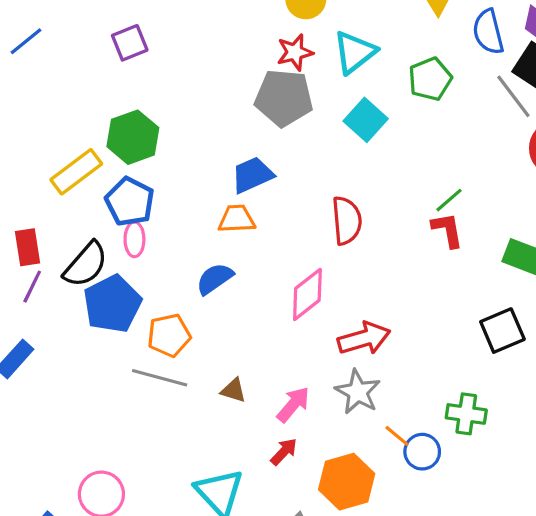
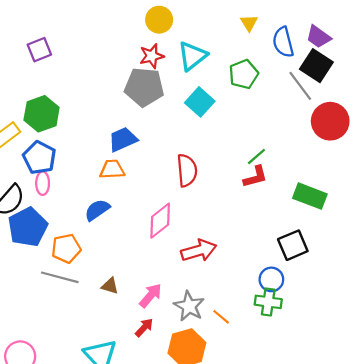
red L-shape: (447, 230) -> (255, 177), turned 85
gray star: (358, 392) -> (189, 306), moved
blue circle: (422, 452) -> (271, 279), moved

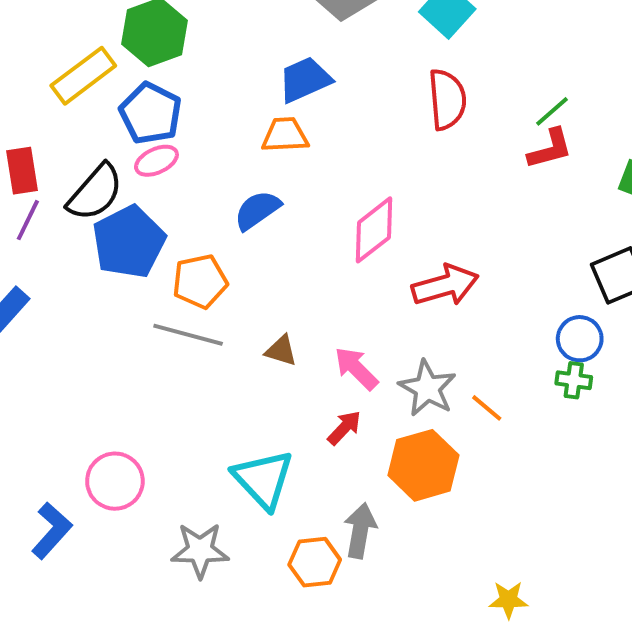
red semicircle: (187, 170) -> (447, 99), moved
pink ellipse: (43, 183) -> (156, 161), turned 65
pink arrow: (151, 295) -> (356, 368), turned -85
green cross: (268, 302) -> (574, 380), size x0.7

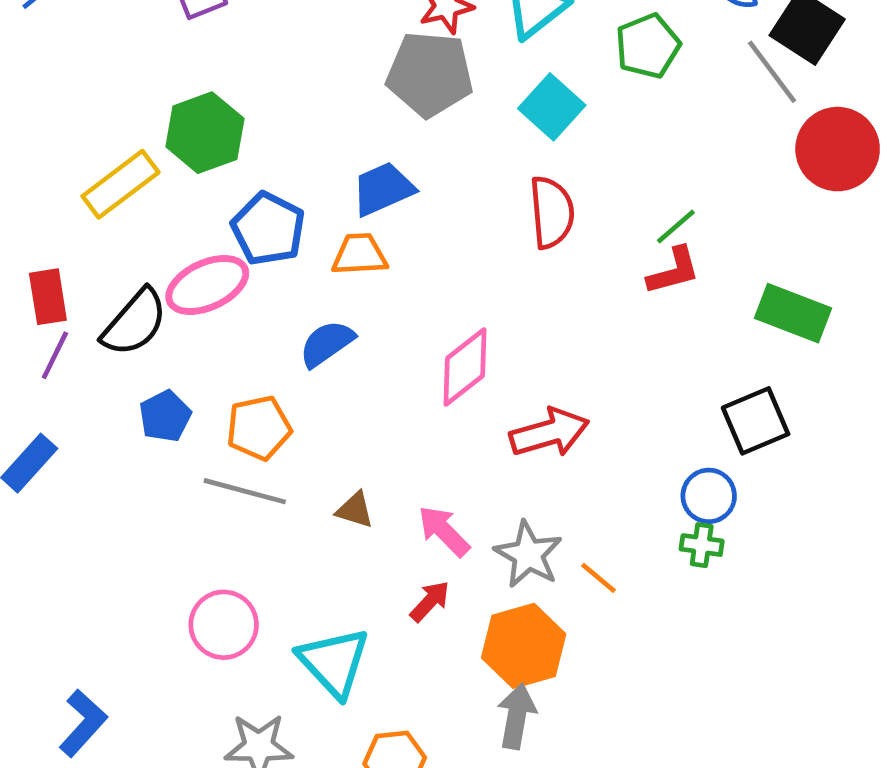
blue pentagon: (151, 113) -> (268, 229), moved
pink ellipse: (156, 161) -> (207, 285), size x1.6
blue pentagon: (129, 242) -> (165, 416), moved, size x0.6
pink circle: (115, 481) -> (224, 625), moved
gray arrow: (360, 531) -> (517, 716), moved

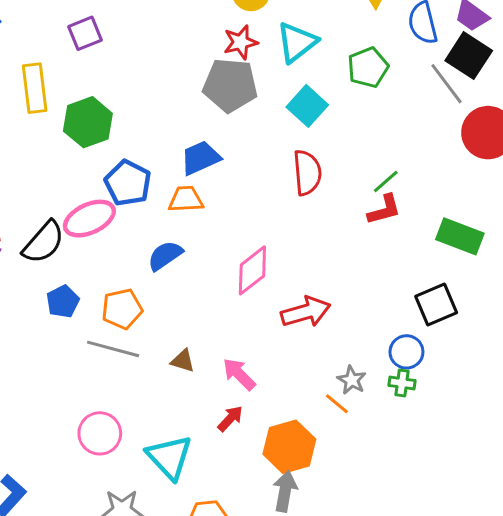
yellow rectangle: (121, 184) -> (35, 88), moved, turned -60
gray star: (528, 554) -> (352, 380), moved, size x0.7

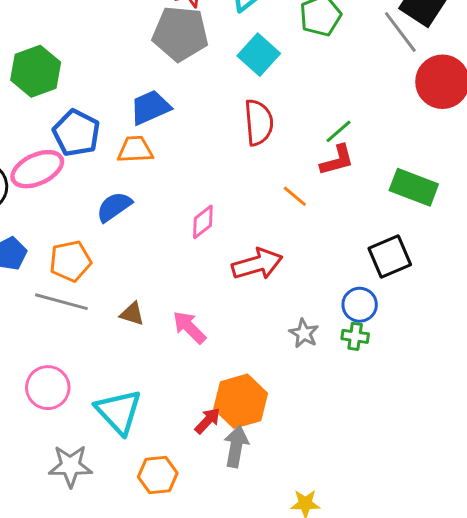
pink diamond: (252, 270) -> (203, 222), size x0.7
orange line: (337, 404) -> (295, 196), moved
red arrow: (230, 419) -> (207, 421), moved

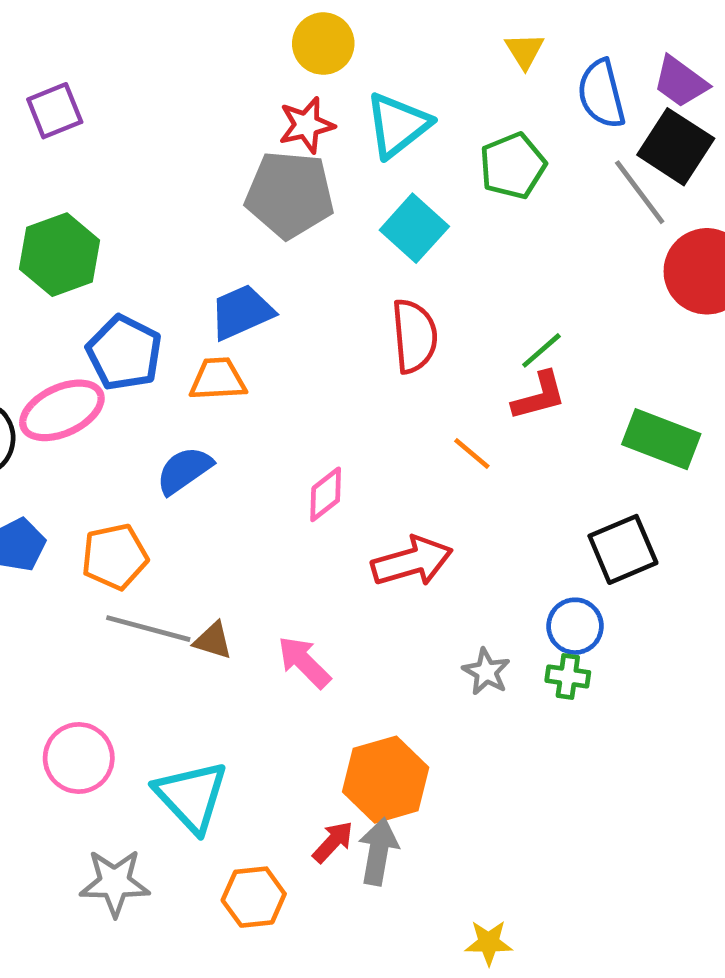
gray line: (61, 302) -> (148, 629), moved
red arrow: (207, 421) -> (333, 842), moved

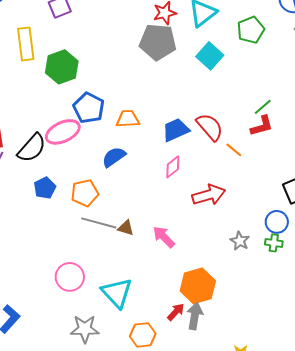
blue trapezoid: (242, 312) -> (176, 130), moved
red semicircle: (414, 336) -> (210, 127), moved, turned -36

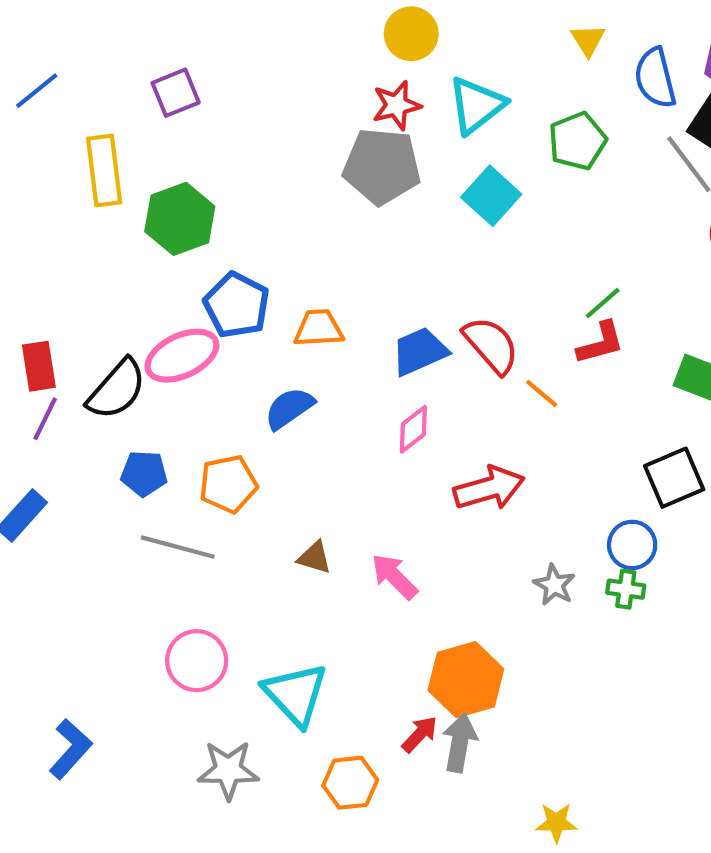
blue pentagon: (45, 188) -> (144, 473), turned 30
gray line: (99, 223) -> (178, 547), moved

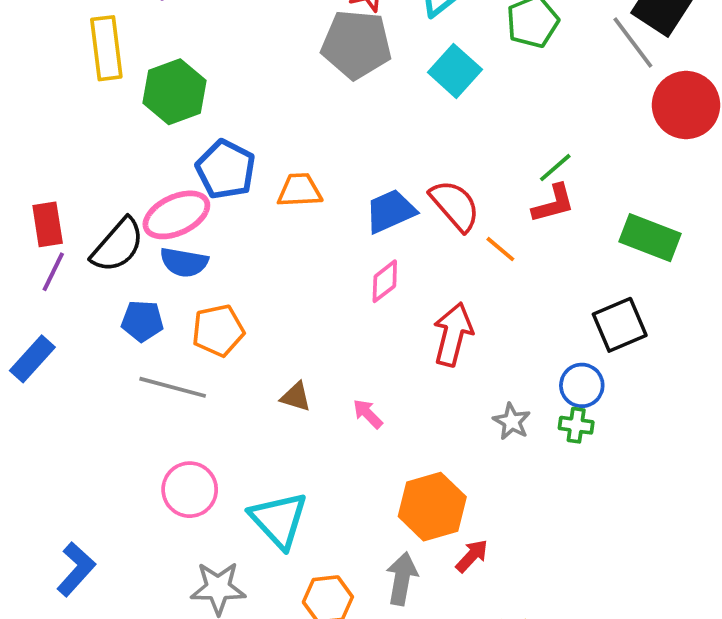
blue semicircle: (289, 408) -> (184, 262), moved, turned -135
red arrow: (489, 488) -> (453, 334), turned -60
pink arrow: (394, 577) -> (368, 414), size x0.7
red arrow: (420, 734) -> (472, 556), moved
gray arrow: (460, 743) -> (402, 579), moved

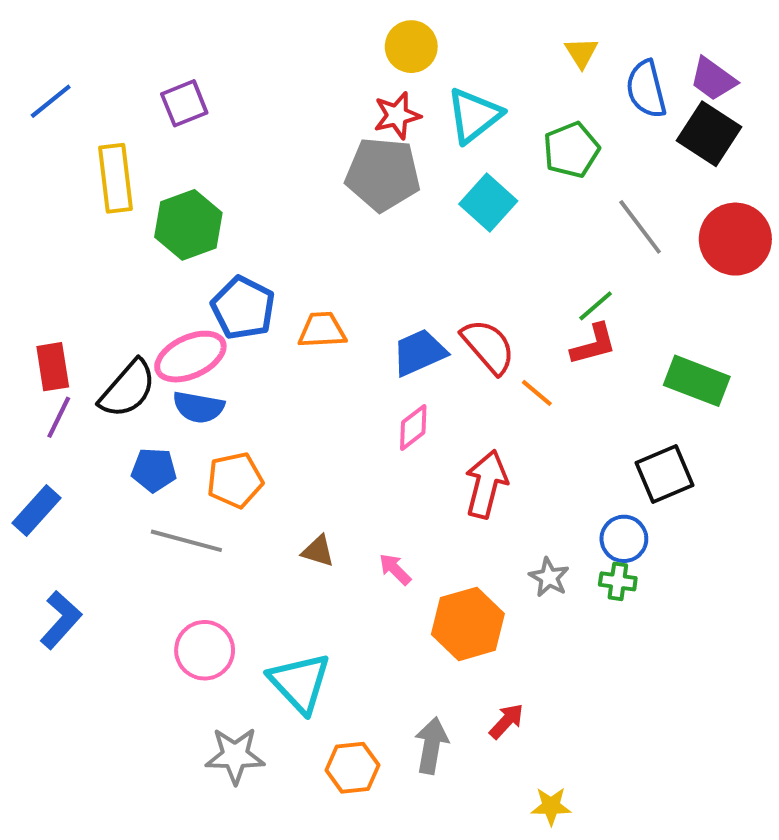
gray line: (633, 43) -> (640, 227), moved
orange hexagon: (432, 507) -> (468, 624), moved
blue L-shape: (76, 569) -> (61, 620), moved

